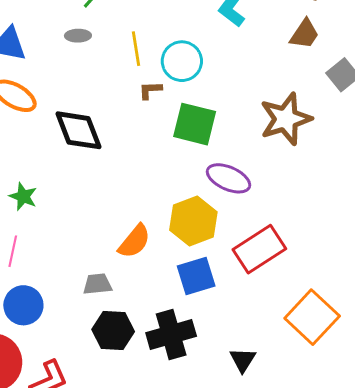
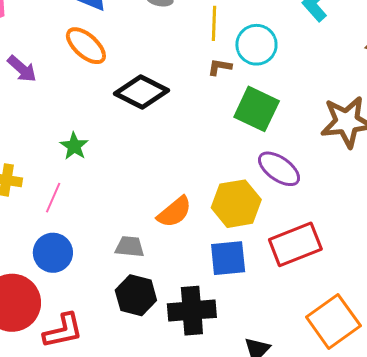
black diamond: (79, 130) -> (142, 92), turned -54

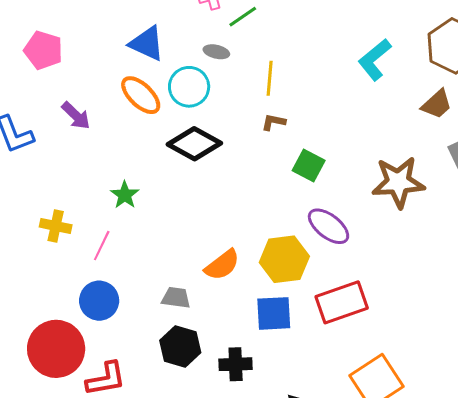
cyan circle: (256, 45) -> (189, 87), moved
green square: (257, 109) -> (309, 165), size x0.7
black cross: (192, 311) -> (236, 364), size x0.7

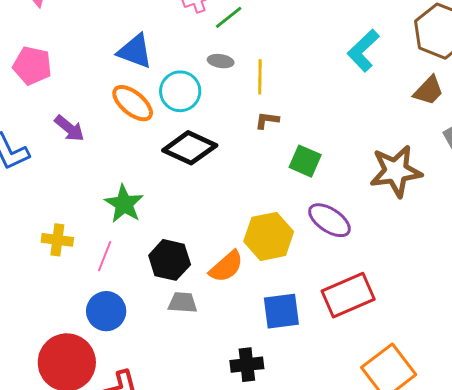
gray ellipse: (216, 52) -> (221, 61), moved
green star: (125, 195) -> (124, 204), size x1.4
yellow hexagon: (284, 259) -> (269, 236), moved
black hexagon: (180, 347) -> (170, 260), moved

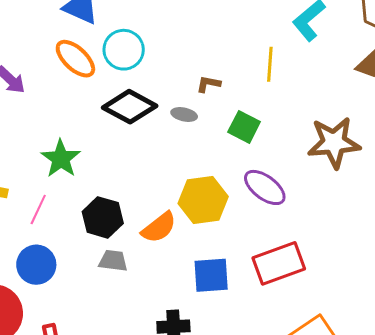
gray ellipse: (221, 61) -> (184, 114), moved
yellow line: (260, 77) -> (270, 64), moved

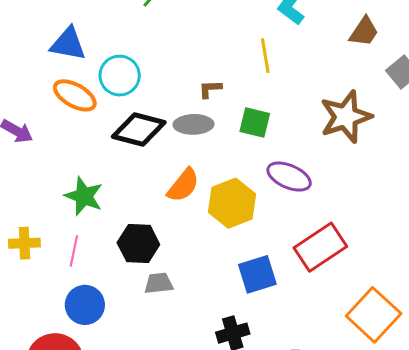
gray ellipse: (184, 114) -> (194, 124), size x1.5
orange semicircle: (159, 227) -> (183, 185), moved

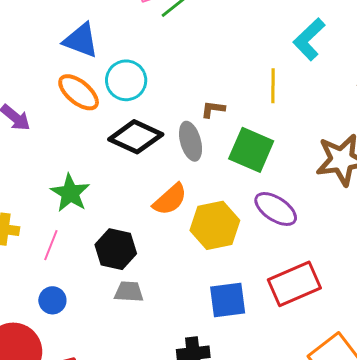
green square: (255, 123) -> (251, 150), size x1.4
gray ellipse: (194, 124) -> (191, 141), turned 66
blue circle: (85, 305) -> (52, 300), size x0.7

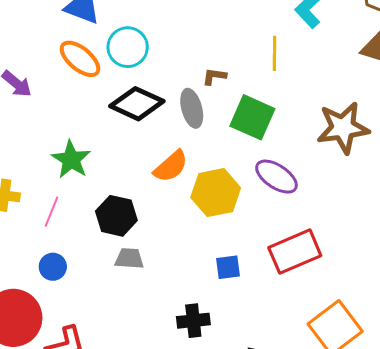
blue square: (228, 300) -> (228, 267), size x0.7

